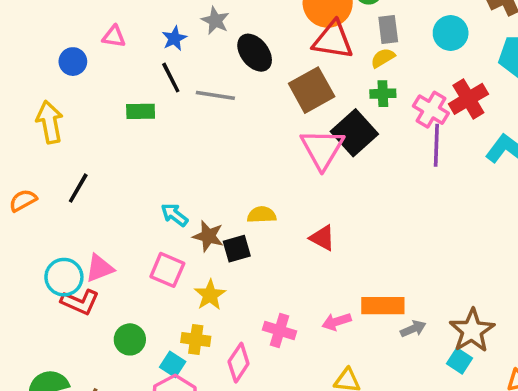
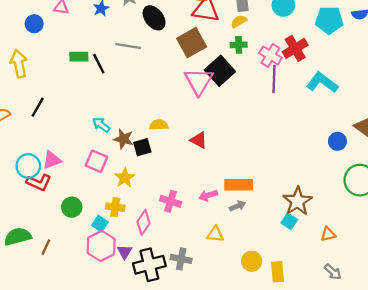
black line: (171, 78) -> (99, 64), moved
gray arrow: (413, 329) -> (238, 206), moved

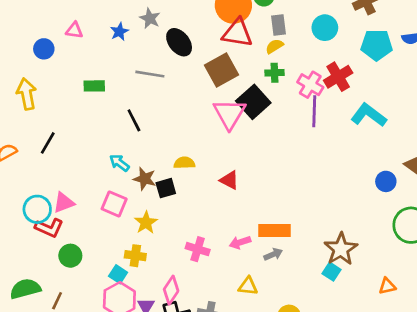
black line: (99, 64) -> (134, 120), moved
green circle: (72, 207) -> (70, 256), moved
pink diamond: (143, 222) -> (171, 290), moved
orange triangle: (328, 234) -> (387, 286), moved

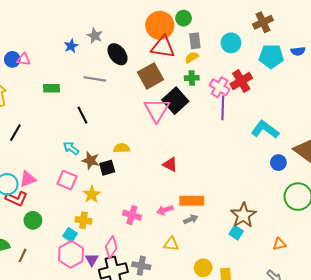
pink triangle: (74, 30) -> (24, 59), moved
cyan L-shape: (369, 115) -> (265, 130), moved
red triangle: (229, 180) -> (170, 165), moved

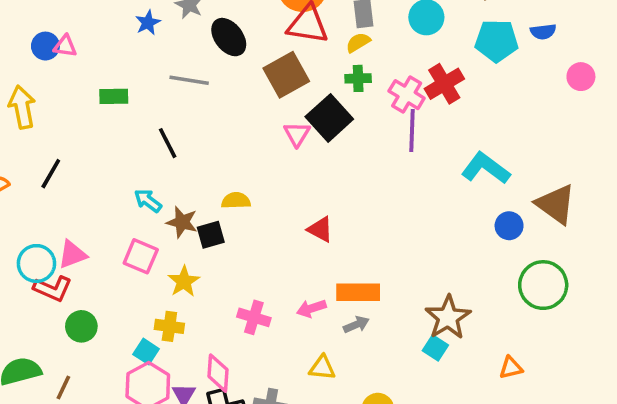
pink triangle: (157, 110) -> (297, 134), size x0.6
pink diamond: (111, 247) -> (218, 373), turned -30

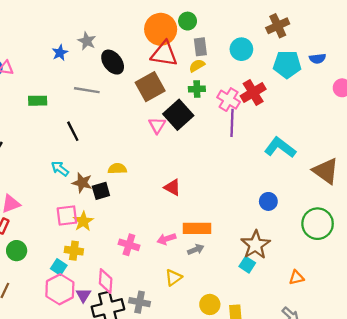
blue circle: (509, 226) -> (268, 201), moved
pink square: (141, 256) -> (67, 215), moved, turned -30
yellow triangle: (322, 368) -> (174, 278), turned -42

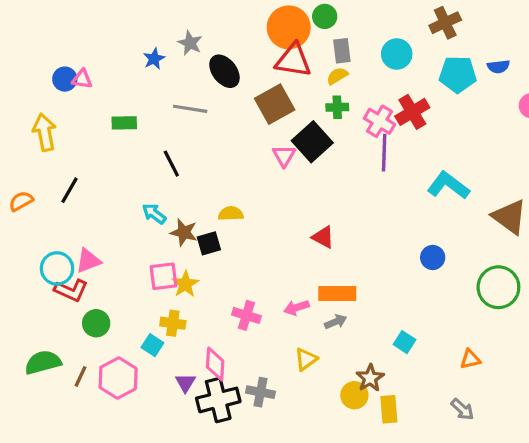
red triangle: (172, 187) -> (323, 237), moved
brown star: (255, 245) -> (370, 378), moved, size x0.7
pink hexagon: (60, 289) -> (118, 378), moved

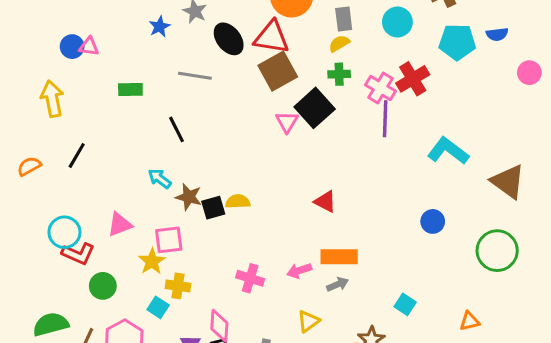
red triangle: (293, 60) -> (272, 37), moved
yellow semicircle: (231, 214) -> (238, 202), moved
pink triangle: (88, 261) -> (120, 225), moved
yellow star: (185, 284) -> (152, 261), moved

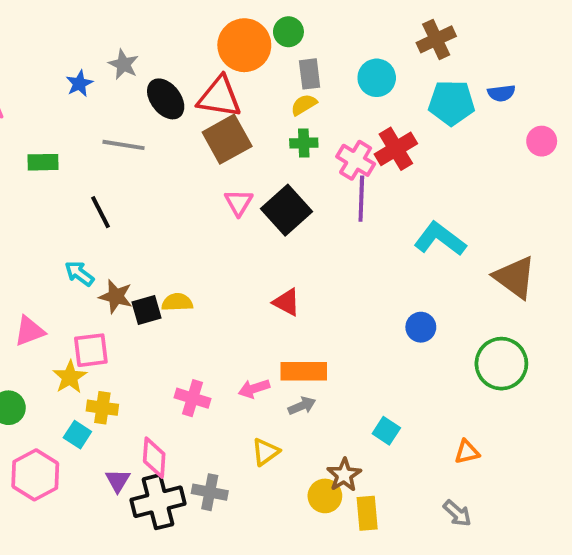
black square: (315, 108) -> (287, 210), moved

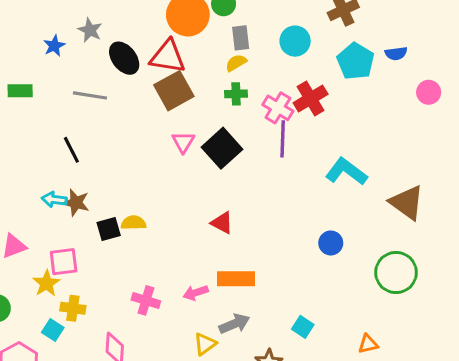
cyan pentagon: (452, 103) -> (356, 61), turned 30
green rectangle: (43, 162) -> (20, 91), moved
cyan arrow: (79, 273) -> (54, 199), turned -30
brown star: (116, 296) -> (76, 203), moved
gray arrow: (302, 406) -> (234, 324), moved, size x1.4

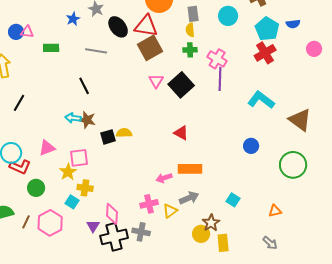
yellow semicircle: (236, 63) -> (190, 30), turned -64
red cross: (311, 99) -> (265, 53), moved
pink cross: (146, 300) -> (149, 204), moved, turned -30

